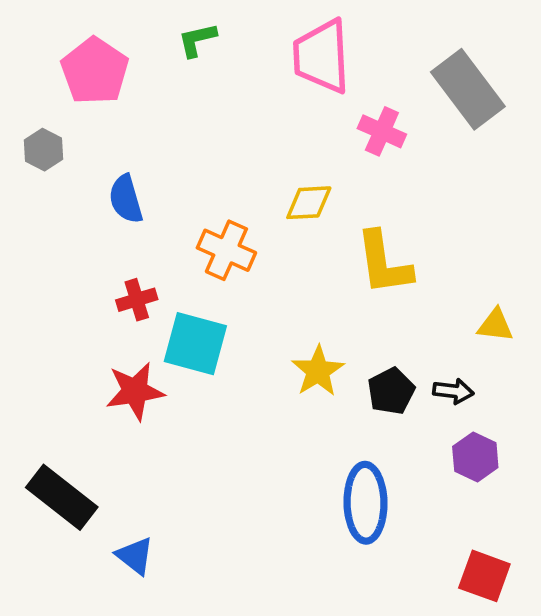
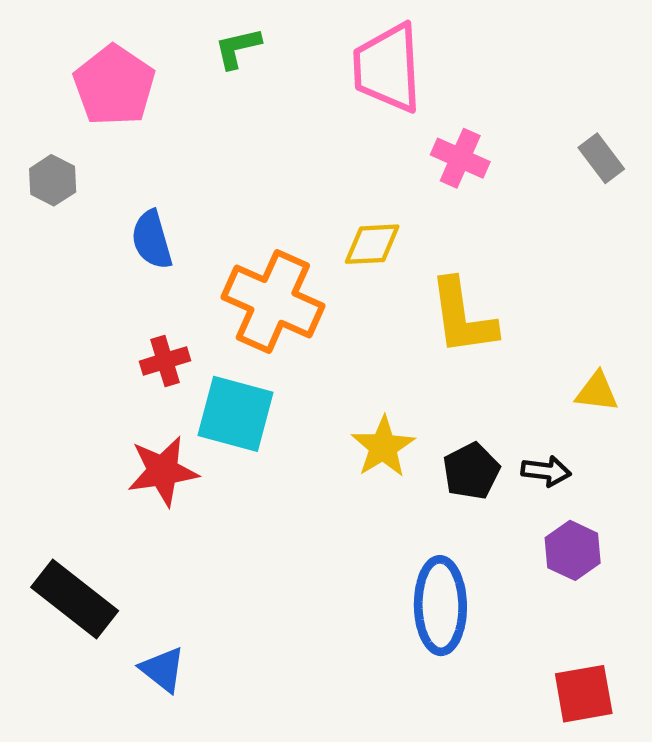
gray rectangle: (468, 89) -> (601, 158), moved, size x0.5
orange cross: (226, 250) -> (273, 301), size x1.4
red square: (484, 576) -> (584, 694), turned -30

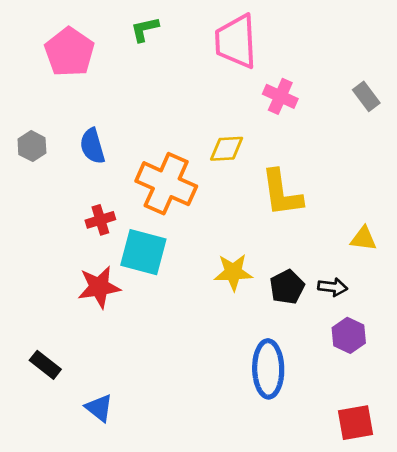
gray hexagon: (53, 180) -> (32, 146), moved
yellow star: (383, 447) -> (233, 272), turned 30
black rectangle: (75, 599) -> (45, 365), size x0.6

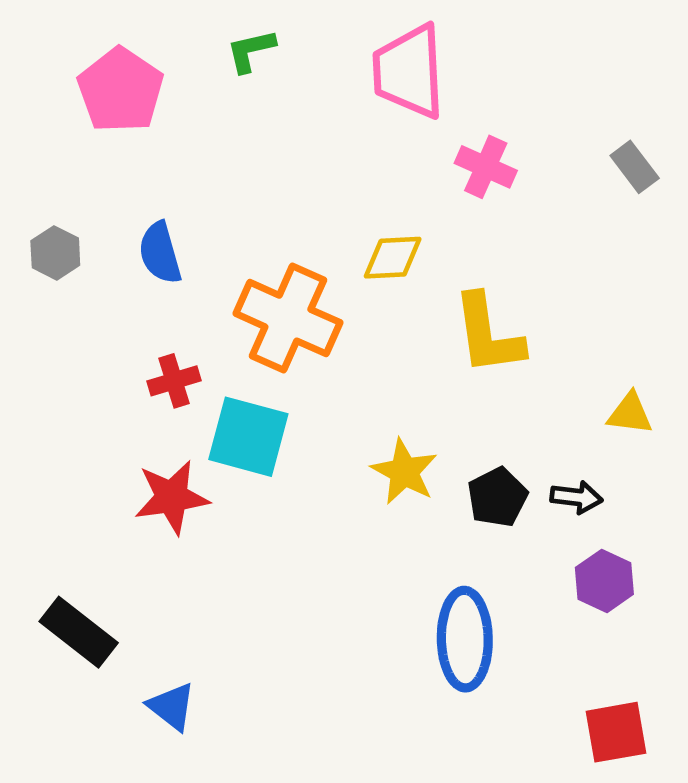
yellow star: (233, 272) -> (404, 472), turned 30
black rectangle: (45, 365) -> (79, 632), size x1.4

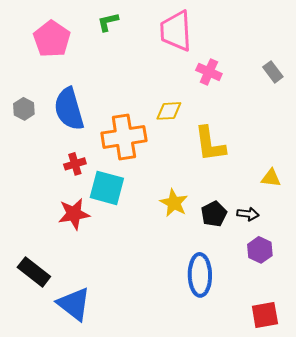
blue semicircle: (160, 253) -> (69, 109), size x1.6
orange cross: (288, 318) -> (124, 137), turned -33
blue triangle: (172, 707) -> (74, 304), size x1.6

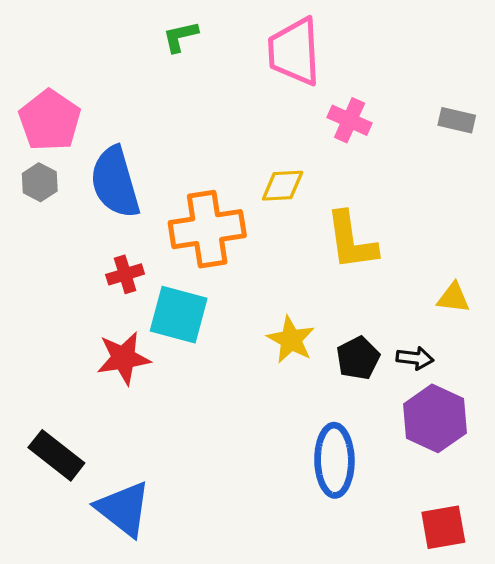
pink pentagon: (52, 39) -> (50, 120), moved
gray rectangle: (273, 72) -> (457, 120), turned -40
purple hexagon: (260, 250) -> (435, 418), size x1.5

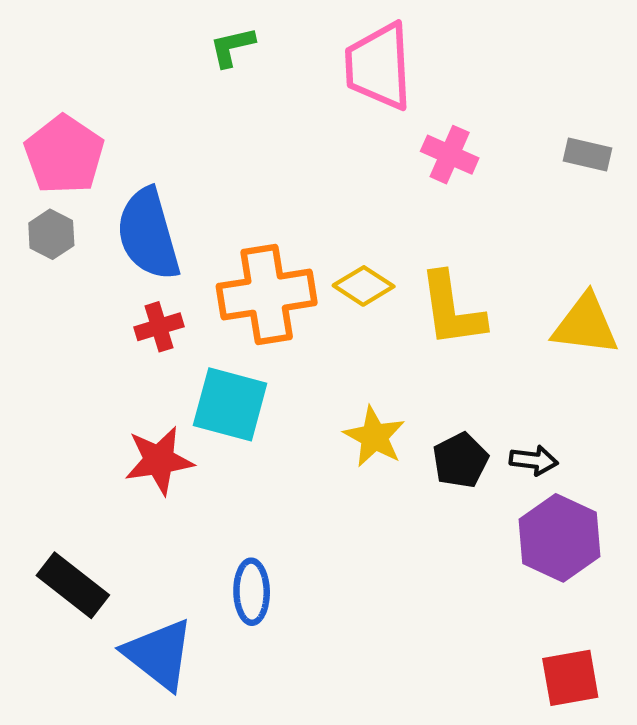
yellow diamond: (283, 186) -> (364, 286), moved, turned 36
red cross: (125, 274) -> (159, 327), moved
yellow triangle: (453, 298) -> (585, 325), moved, size x1.6
blue ellipse: (334, 460) -> (252, 592), moved, size x0.7

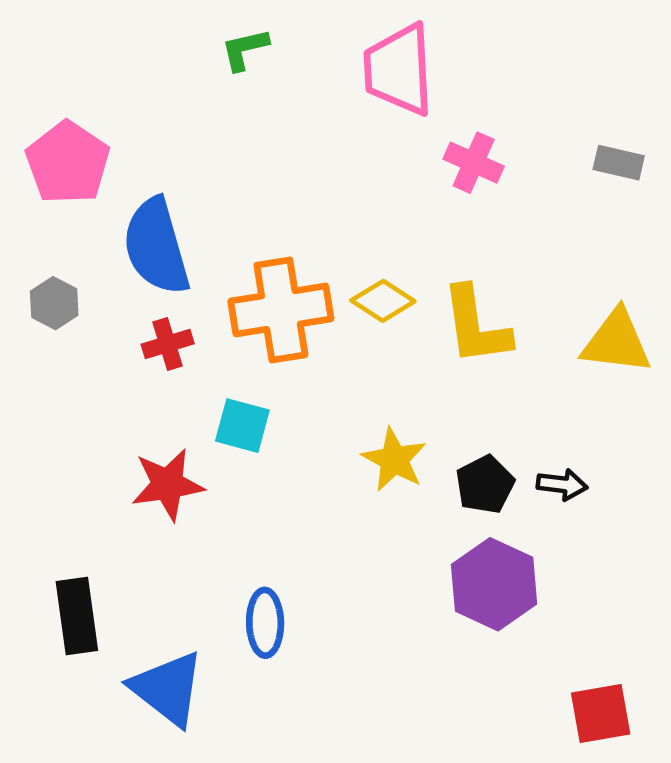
gray hexagon: (51, 234) -> (54, 303), moved
cyan square: (230, 404) -> (242, 426), size x0.7
purple hexagon: (560, 538) -> (494, 584), moved
black rectangle: (73, 585) -> (77, 616), turned 44

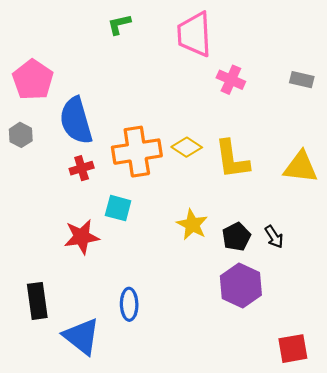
gray hexagon: (54, 303) -> (21, 135), moved
black arrow: (562, 485) -> (274, 237), turned 50

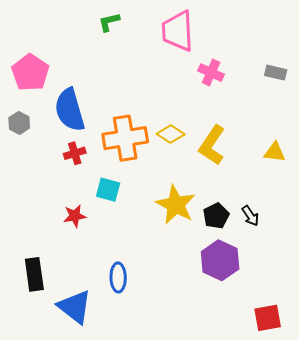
yellow L-shape: (232, 159) -> (212, 145), turned 42
yellow triangle: (301, 167) -> (275, 152), size x0.7
yellow star: (192, 225) -> (176, 205), size x1.4
red star: (82, 237) -> (75, 216), size x0.7

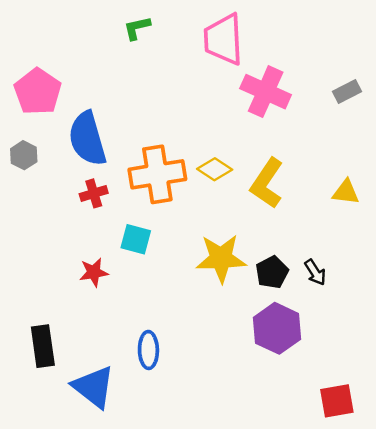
pink cross: (211, 73) -> (266, 92), size x1.5
gray rectangle: (276, 73) -> (347, 92), turned -40
yellow star: (176, 205) -> (221, 258), turned -30

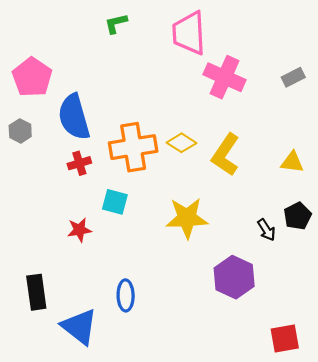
black pentagon: (272, 272) -> (298, 216), moved

